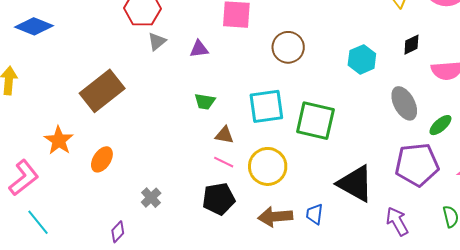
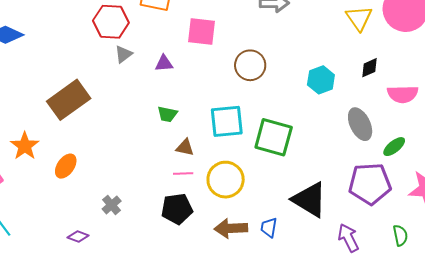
pink line: (224, 162) -> (183, 174), turned -30
purple diamond: (118, 232) -> (78, 237), turned 65

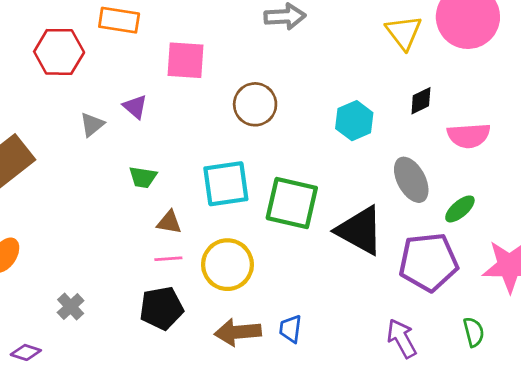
gray triangle: (123, 54) -> (92, 124), moved
purple triangle: (164, 63) -> (135, 107), turned 48
black triangle: (310, 200) -> (360, 230), moved

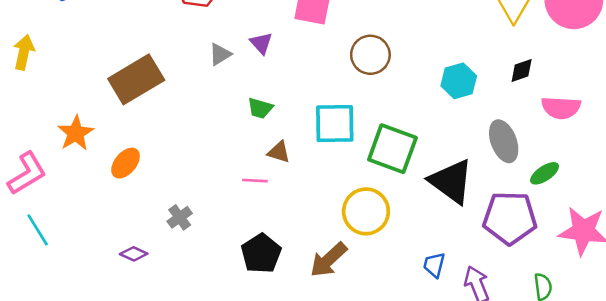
pink line: (168, 259) -> (255, 181), moved
yellow circle: (227, 265) -> (366, 211), moved
black pentagon: (162, 308) -> (261, 253), moved, turned -30
blue trapezoid: (290, 329) -> (434, 265), moved
brown arrow: (238, 332) -> (328, 260), turned -45

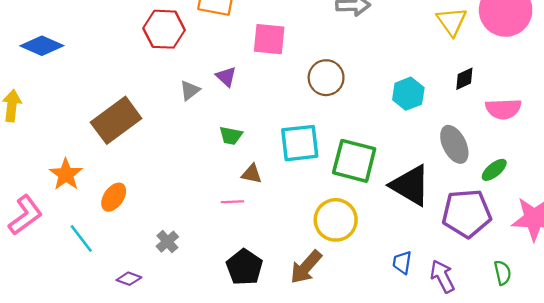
cyan line: (38, 230) -> (81, 239), moved

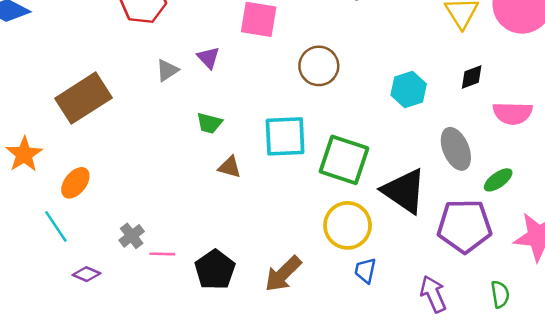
pink line: (232, 202) -> (162, 254), moved
yellow circle: (336, 220) -> (348, 225), moved
cyan line: (81, 239) -> (56, 226), moved
blue trapezoid: (402, 262) -> (365, 270), moved

